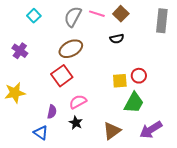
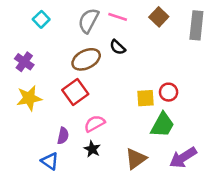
brown square: (121, 14) -> (159, 17), moved
black semicircle: (117, 39) -> (118, 47), moved, turned 56
yellow star: (15, 93) -> (29, 98), moved

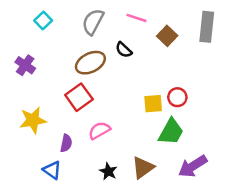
pink line: (118, 17) -> (136, 18), moved
brown square: (159, 17) -> (167, 36), moved
yellow star: (29, 98) -> (33, 120), moved
black star: (92, 149) -> (108, 171), moved

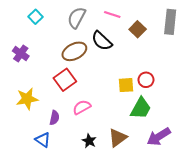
black semicircle: (124, 50) -> (102, 41), size x1.5

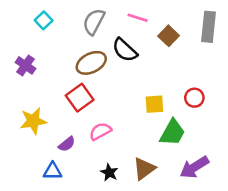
red circle: (146, 80) -> (194, 98), moved
purple semicircle: (54, 118) -> (67, 144), turned 40
blue triangle: (43, 140) -> (53, 171), turned -35

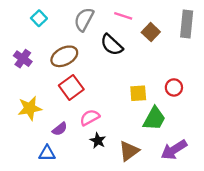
brown ellipse: (91, 63) -> (64, 56), moved
black star: (109, 172) -> (98, 141), moved

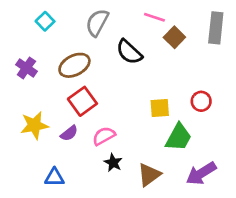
pink line: (123, 16) -> (154, 17), moved
purple semicircle: (60, 129) -> (69, 133), moved

